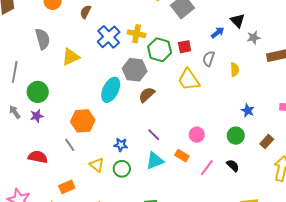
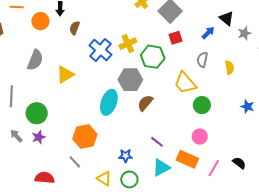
yellow cross: (137, 34) -> (128, 44), turned -30
gray semicircle: (43, 39) -> (35, 60), turned 45
red square: (185, 47) -> (176, 38), moved
green circle: (236, 136) -> (202, 105), moved
orange rectangle: (182, 156) -> (187, 159), size x1.5

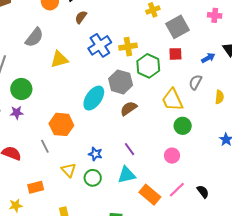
orange rectangle: (187, 159) -> (150, 195), moved

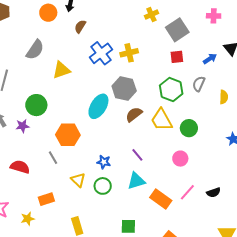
green hexagon: (148, 66) -> (171, 89), moved
green circle: (21, 89) -> (36, 105), moved
yellow trapezoid: (172, 100) -> (162, 120), moved
black semicircle: (203, 192) -> (214, 192), turned 112

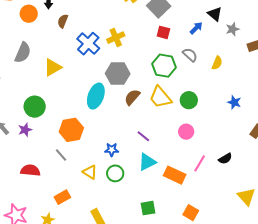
red square: (177, 57) -> (163, 32), turned 32
gray semicircle: (199, 84) -> (190, 55), turned 119
yellow semicircle: (224, 97) -> (217, 63), turned 32

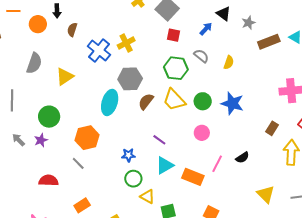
gray star: (233, 29) -> (248, 23), moved
blue star: (234, 102) -> (232, 103), moved, size x1.6
yellow triangle: (90, 172) -> (147, 197), moved

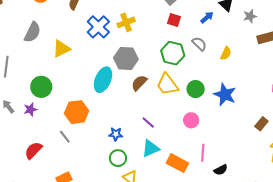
black semicircle: (242, 158) -> (221, 170), moved
pink line: (217, 164) -> (203, 153), turned -30
red semicircle: (49, 180) -> (33, 150), turned -54

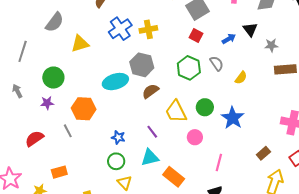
cyan ellipse: (103, 80) -> (115, 82), turned 40
yellow trapezoid: (167, 84) -> (176, 112), moved
purple star: (30, 109) -> (47, 103), moved
pink line: (203, 153) -> (219, 163), moved

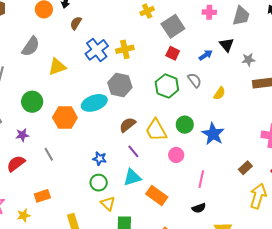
brown semicircle: (150, 91) -> (128, 125), moved
purple star: (47, 103) -> (22, 135), moved
orange hexagon: (84, 109) -> (65, 118), moved

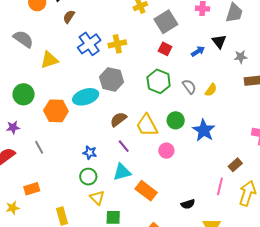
gray semicircle: (31, 46) -> (23, 39), turned -90
gray semicircle: (195, 80) -> (189, 87), moved
pink line: (201, 179) -> (220, 186), moved

